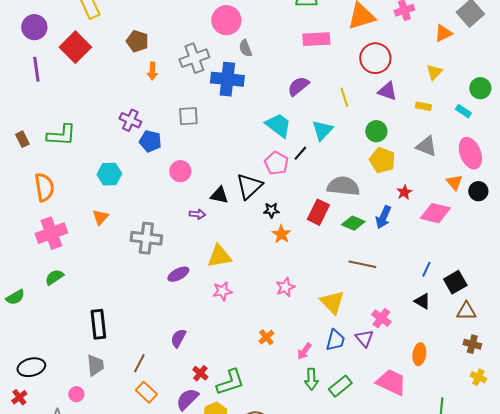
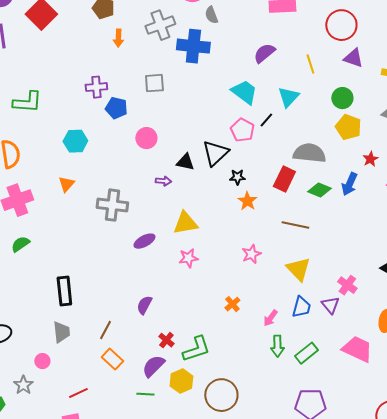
purple cross: (130, 120) -> (96, 87), turned -30
brown line: (362, 264) -> (295, 225), moved

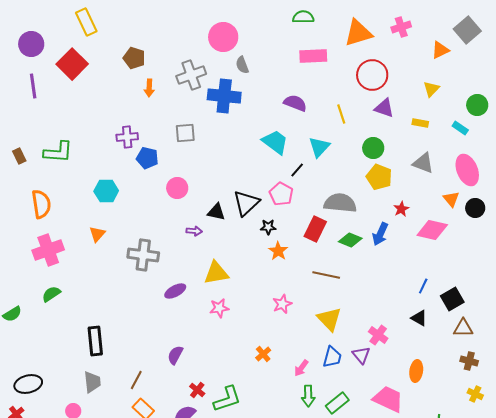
purple semicircle: (264, 53) -> (295, 103), turned 60
pink pentagon: (242, 130) -> (281, 194), moved

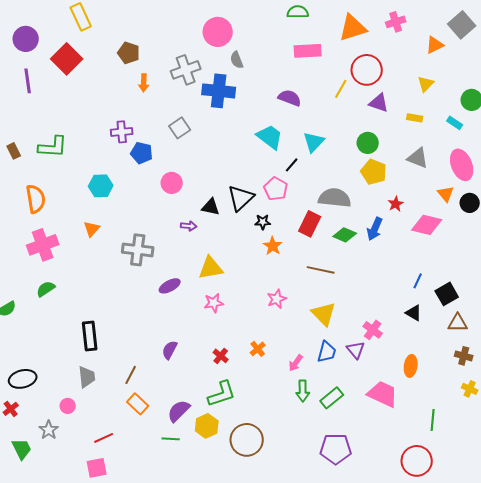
yellow line: (341, 114) -> (341, 89), moved, turned 48
gray square: (185, 133) -> (180, 128), turned -30
red cross: (197, 390) -> (221, 356), moved

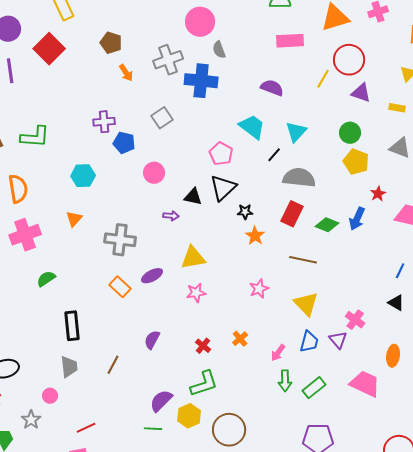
orange arrow: (144, 83) -> (126, 73), turned -36
pink pentagon: (276, 189) -> (221, 154), moved
gray semicircle: (335, 198) -> (299, 178), moved
green semicircle: (46, 289) -> (46, 279), moved
orange rectangle: (138, 404) -> (120, 287), moved

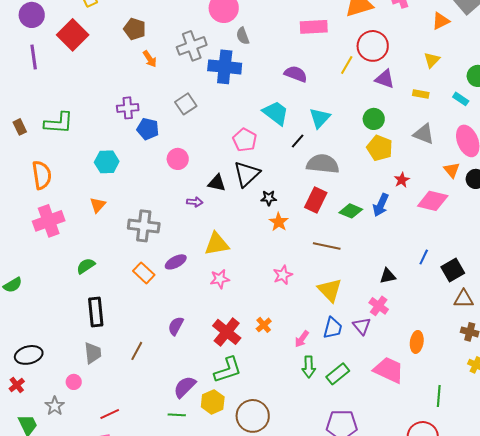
green semicircle: (46, 279) -> (86, 266), moved
black triangle: (396, 303) -> (388, 276), moved, turned -42
red cross: (203, 346) -> (227, 332), size x1.8

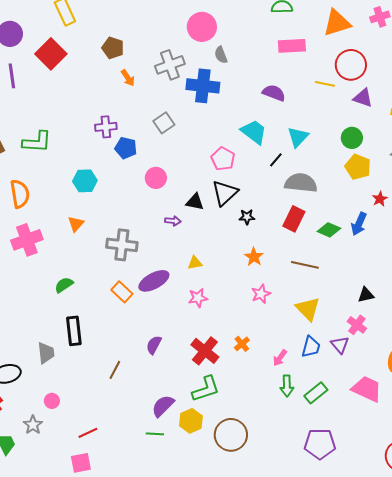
yellow line: (347, 65) -> (325, 84), turned 72
orange star: (279, 222) -> (254, 257), moved
yellow triangle: (217, 244) -> (195, 263), size x0.6
purple ellipse: (176, 262) -> (154, 281), size x1.4
gray trapezoid: (93, 353) -> (46, 353), moved

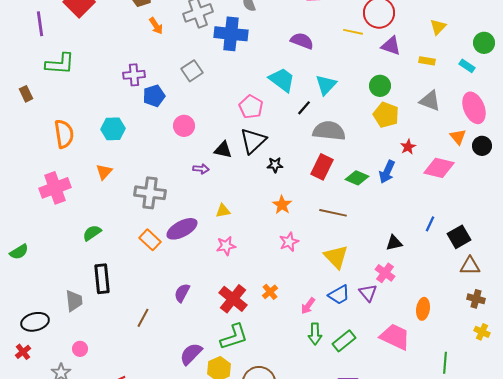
green L-shape: (37, 142) -> (60, 64), moved
blue pentagon: (126, 148) -> (154, 96), turned -30
orange semicircle: (20, 194) -> (64, 134), moved
blue trapezoid: (311, 347) -> (339, 295), turned 45

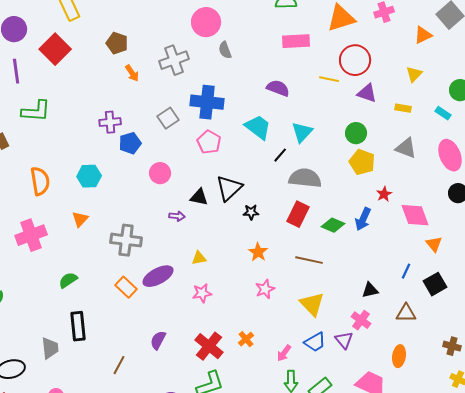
blue cross: (231, 34) -> (207, 102), moved
pink pentagon: (251, 107) -> (209, 142), moved
orange triangle: (458, 137) -> (434, 244), moved
pink diamond: (439, 168) -> (415, 215), turned 56
brown triangle: (470, 266) -> (406, 313), moved

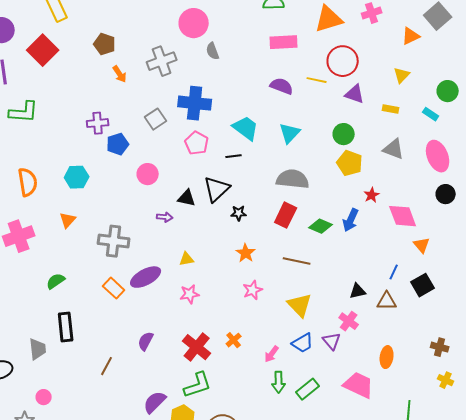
purple semicircle: (278, 88) -> (282, 86), moved
black line: (280, 155) -> (234, 156), moved, turned 42
brown triangle: (406, 313) -> (387, 301), moved

